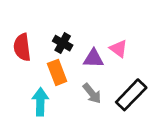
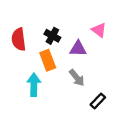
pink triangle: (119, 49) -> (99, 30), moved
black rectangle: (131, 95) -> (98, 101), moved, size x0.6

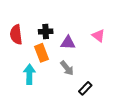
pink triangle: (99, 30) -> (98, 36), moved
black cross: (52, 36) -> (46, 32), turned -32

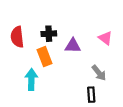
gray arrow: (67, 68) -> (99, 73), moved
black rectangle: (85, 88) -> (91, 95), turned -48

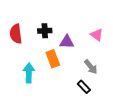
orange rectangle: (44, 57) -> (53, 59), moved
black rectangle: (91, 95) -> (84, 87), turned -40

